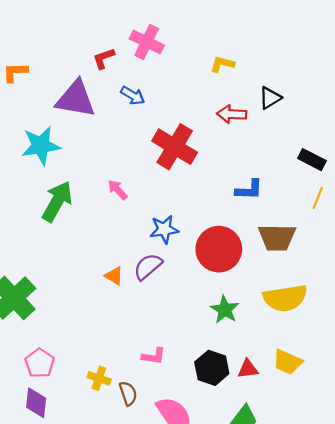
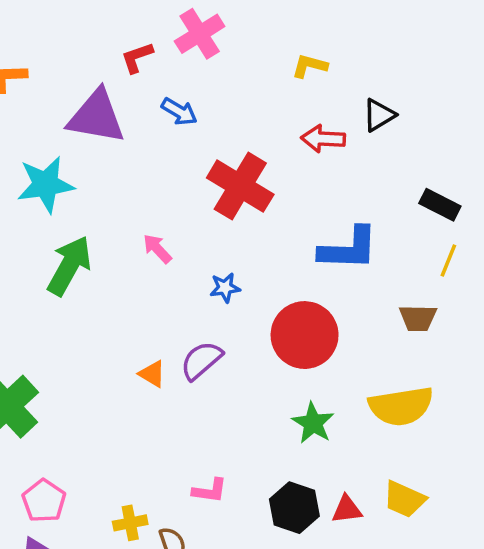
pink cross: (147, 42) -> (200, 34), turned 32
blue L-shape: (249, 190) -> (349, 249), size x1.5
blue star: (164, 229) -> (225, 288), moved, size x0.7
brown trapezoid: (277, 237) -> (418, 318), moved, size x0.7
yellow cross: (99, 378) -> (130, 523), turned -30

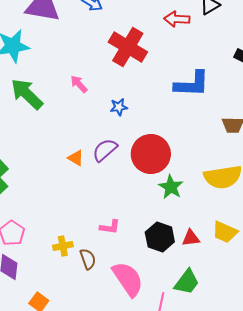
green arrow: (69, 266) -> (27, 94), turned -75
red circle: (305, 335) -> (151, 154), moved

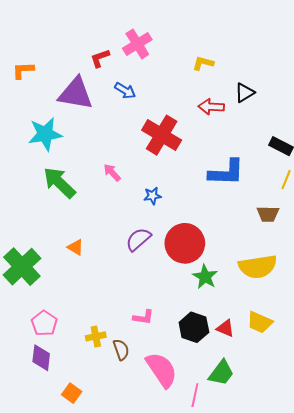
orange triangle: (76, 158) -> (76, 247), moved
red triangle: (191, 238) -> (225, 328), turned 30

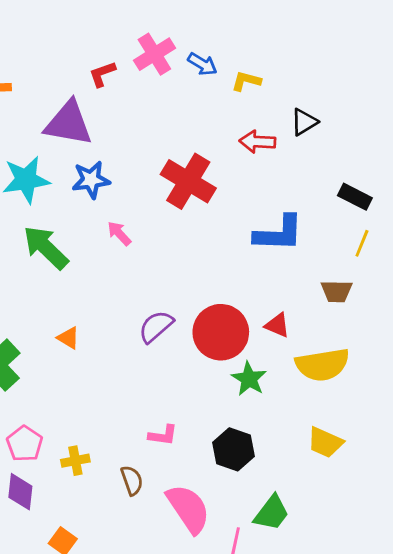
blue arrow: (125, 91) -> (202, 64), moved
blue star: (152, 196) -> (91, 180), moved, size x1.5
red triangle: (225, 328) -> (277, 325), moved
yellow cross: (96, 336) -> (75, 461), moved

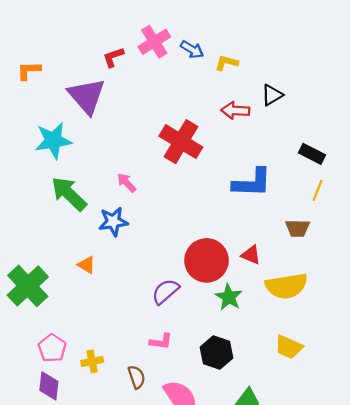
purple triangle: (68, 123) -> (87, 96), turned 39
blue star: (91, 180) -> (113, 222), moved
purple semicircle: (156, 327) -> (165, 291), moved

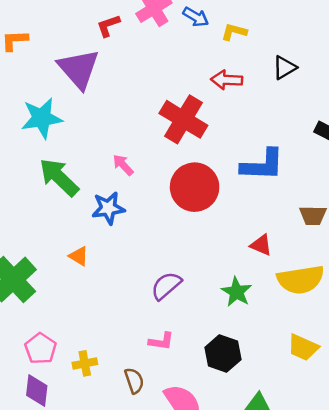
red arrow: (235, 111) -> (227, 80), moved
red circle: (207, 260) -> (195, 187), moved

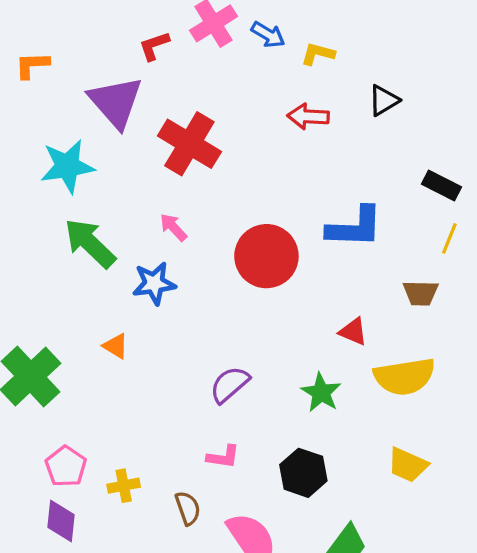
red cross: (183, 119) -> (189, 144), moved

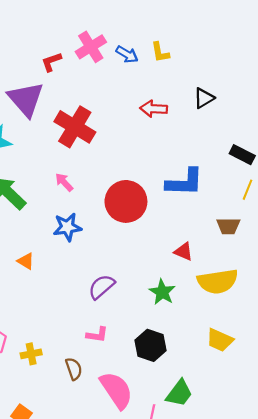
yellow L-shape: (318, 54) -> (160, 52), moved, turned -115
blue star: (154, 283) -> (67, 227), moved

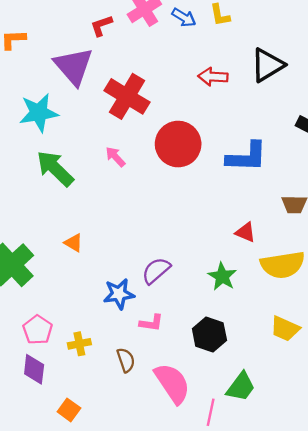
black triangle: (204, 98) -> (268, 65), size x1.5
red circle: (126, 201) -> (178, 144), moved
blue star: (67, 227) -> (119, 294), moved

